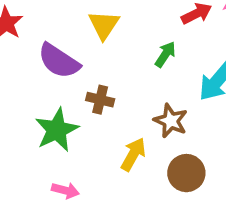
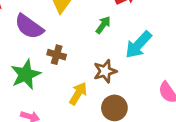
brown star: (171, 121) -> (105, 71), turned 30

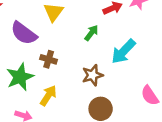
yellow arrow: (78, 94) -> (48, 96), moved

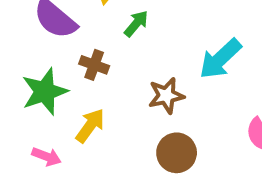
green arrow: (91, 33) -> (136, 24), moved

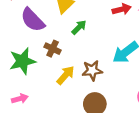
yellow arrow: (90, 126) -> (66, 75), moved
pink arrow: (46, 157) -> (20, 99), turned -42

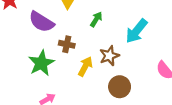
green arrow: (79, 27) -> (96, 19), moved

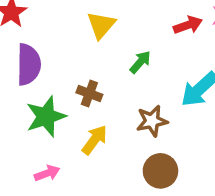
purple semicircle: (41, 22) -> (29, 64), moved, turned -130
yellow arrow: (85, 66) -> (95, 140), moved

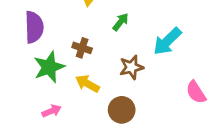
yellow arrow: (95, 140) -> (87, 84), turned -95
brown circle: (160, 171) -> (122, 110), moved

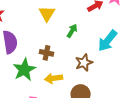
yellow arrow: (87, 84) -> (53, 78), turned -30

